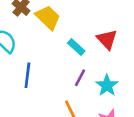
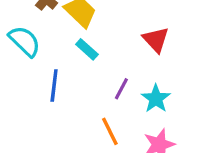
cyan rectangle: (76, 47) -> (87, 49), moved

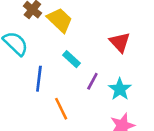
cyan rectangle: (87, 49) -> (72, 59), moved
orange line: (110, 131) -> (61, 109), moved

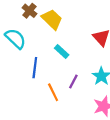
purple line: (92, 81) -> (73, 82), moved

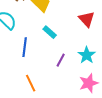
orange line: (53, 92) -> (31, 83), moved

